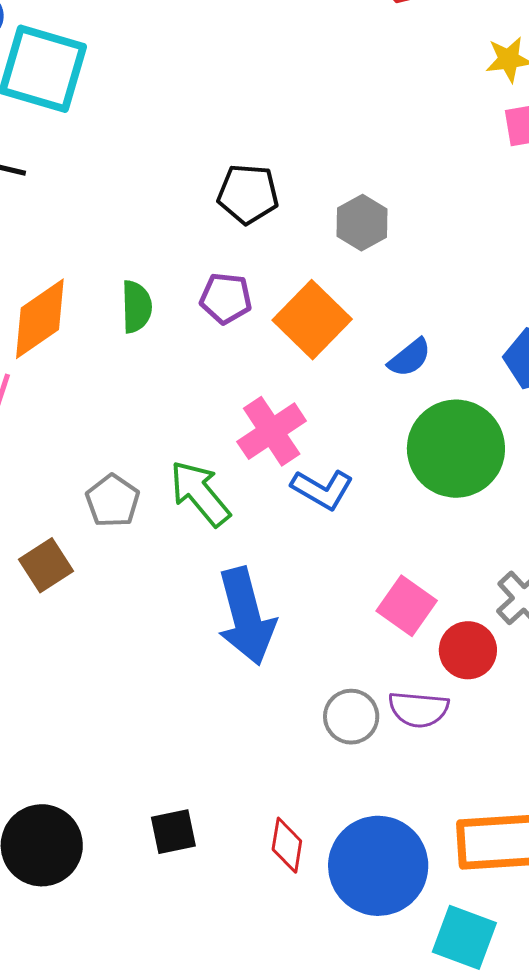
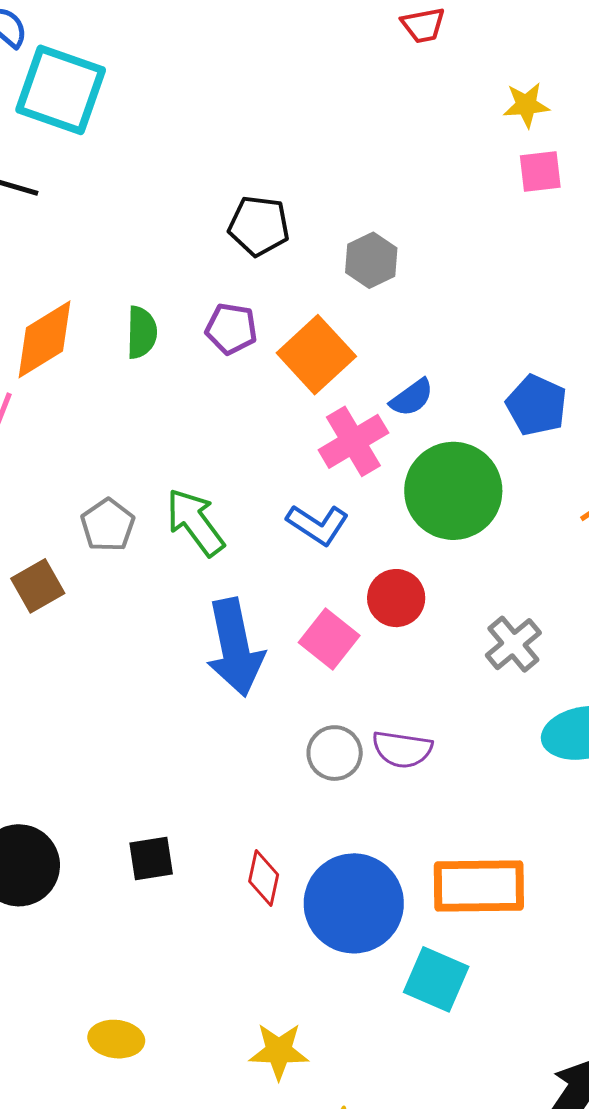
pink cross: (272, 431) -> (353, 441), moved
pink square: (407, 606) -> (329, 639), moved
red circle: (468, 650) -> (396, 598), moved

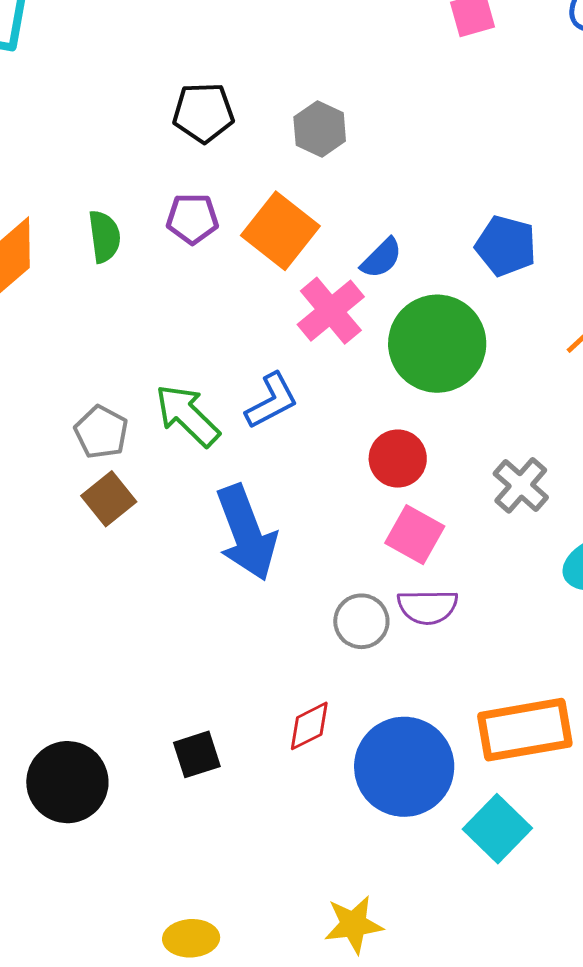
blue L-shape: (318, 524) -> (272, 401), moved, turned -52
brown square: (38, 586) -> (109, 499), moved
pink square: (329, 639) -> (415, 535), moved
red diamond: (264, 878) -> (309, 726), moved, turned 60
cyan square: (436, 979) -> (497, 829), turned 30

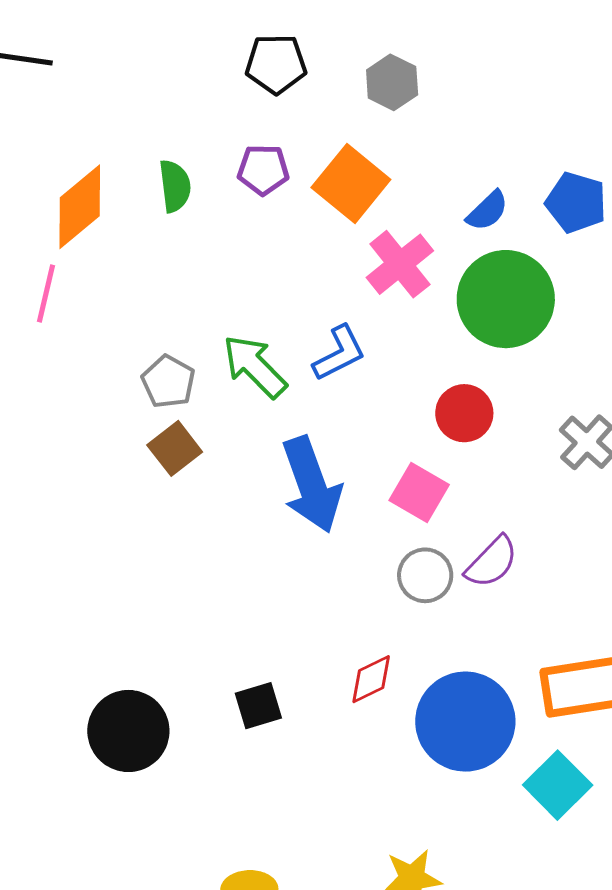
blue semicircle: (381, 258) -> (487, 211), moved
pink square: (415, 535) -> (419, 493), moved
purple semicircle: (428, 607) -> (492, 562), turned -46

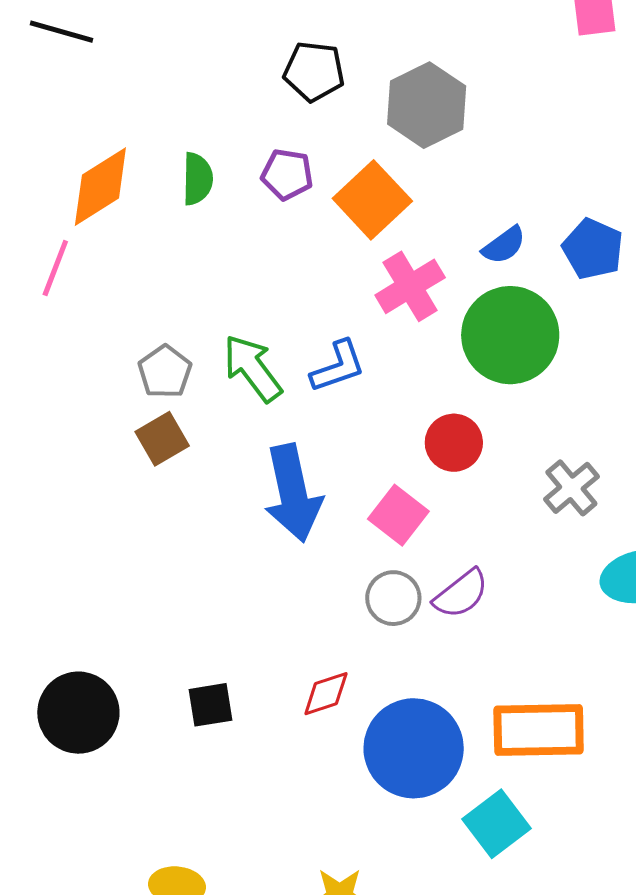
gray hexagon: (392, 82) -> (427, 105), size x1.5

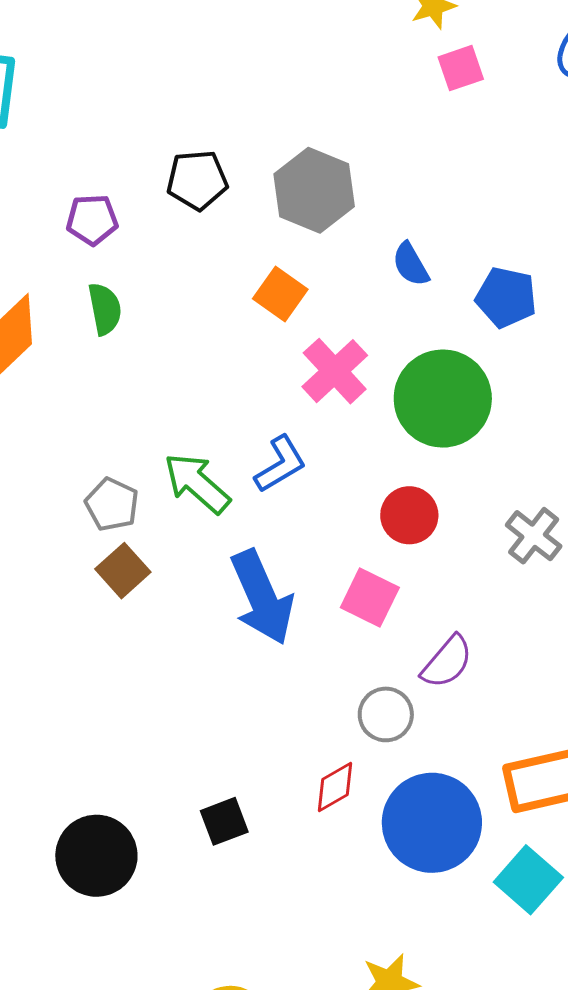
purple pentagon: (287, 174) -> (92, 220), moved
orange square: (372, 200) -> (280, 294), size x0.7
blue semicircle: (504, 245) -> (411, 264), moved, turned 108
gray circle: (393, 598) -> (386, 714), moved

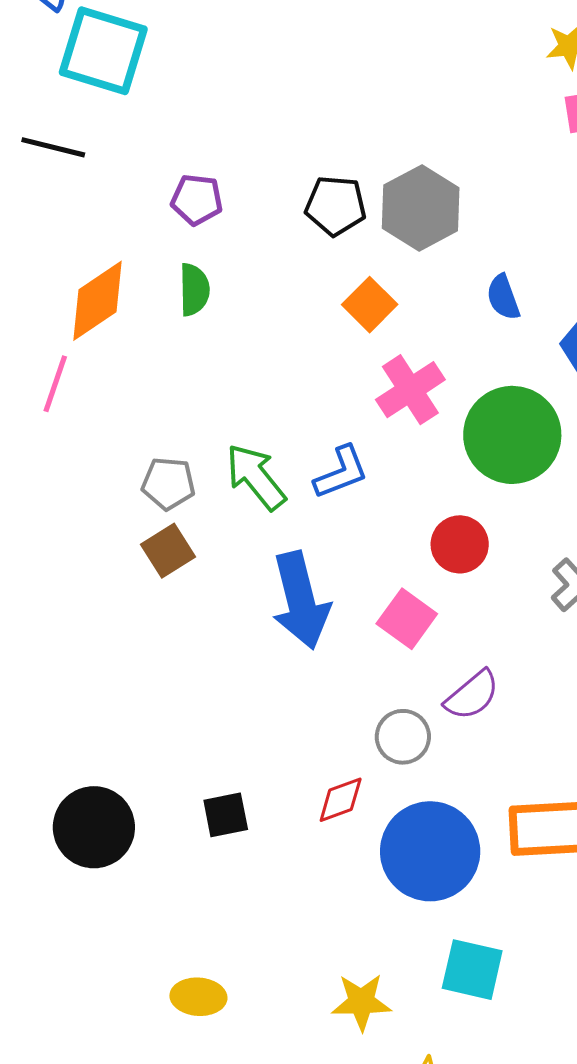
black pentagon: (197, 180) -> (336, 206), moved
gray pentagon: (112, 504) -> (168, 484), turned -30
cyan square: (528, 880) -> (472, 970), moved, turned -38

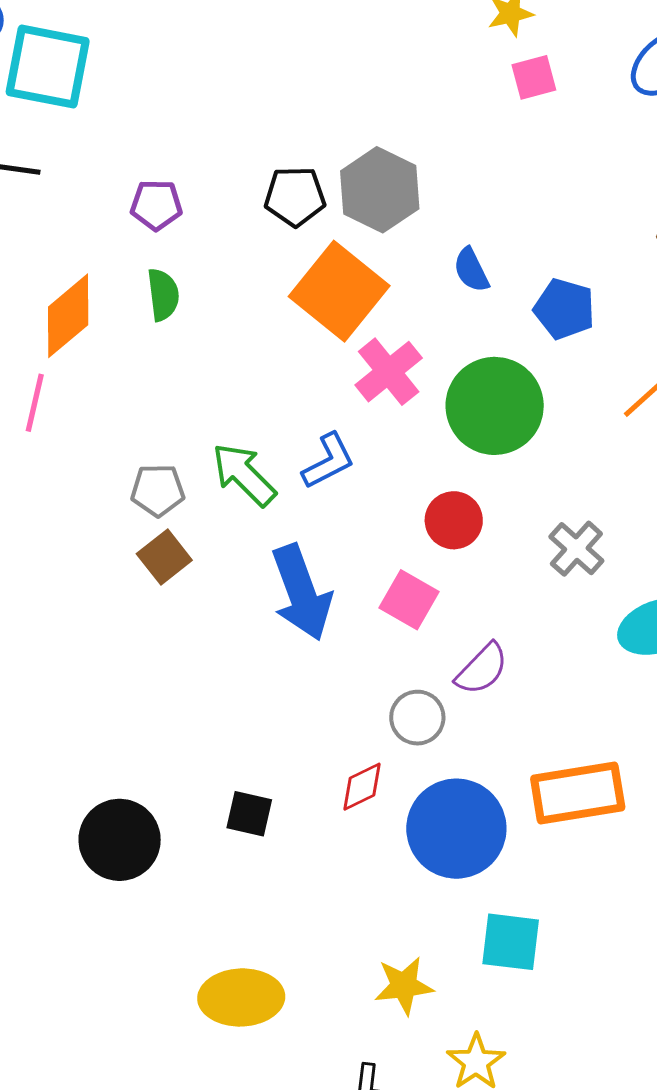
orange square: (370, 305) -> (339, 291), size x1.8
black square: (226, 815) -> (249, 814), turned 30
yellow ellipse: (198, 997) -> (241, 997), size x1.5

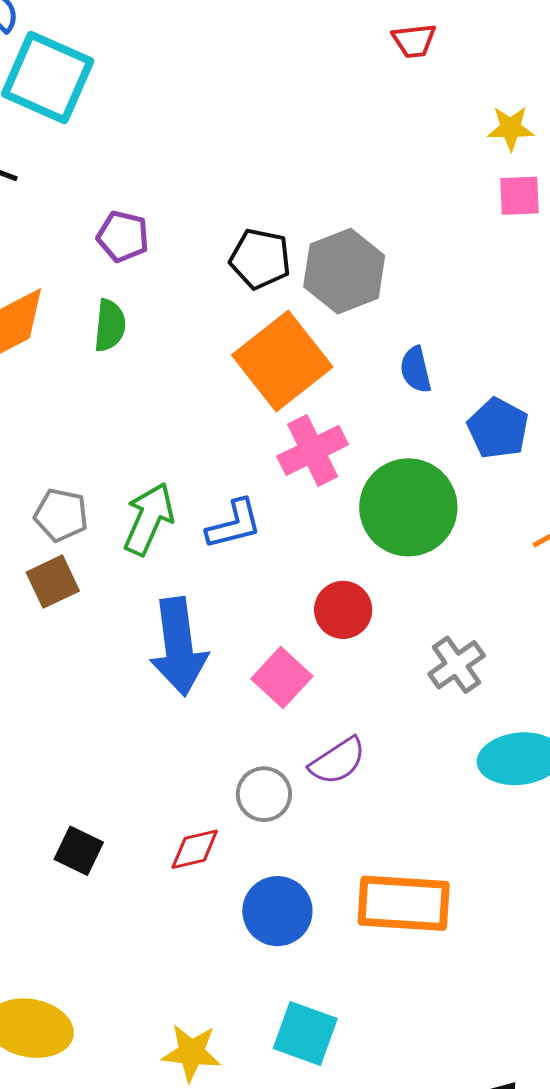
green arrow: (244, 475) -> (149, 519), turned 56
blue circle: (456, 829) -> (277, 911), size x0.7

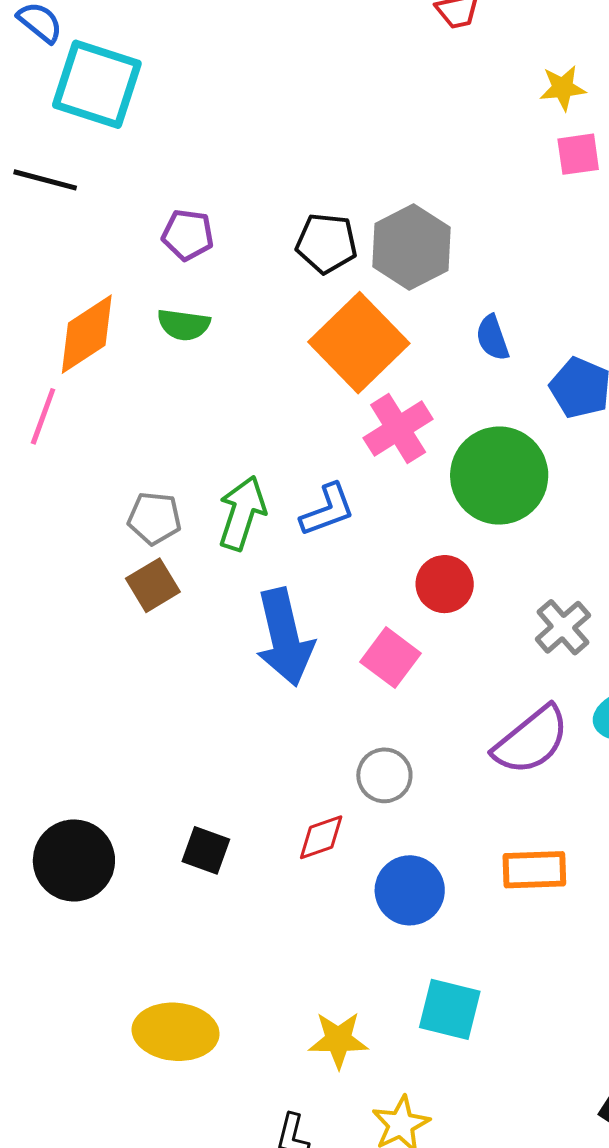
green semicircle: (110, 325) -> (184, 325), turned 98
purple semicircle: (338, 761) -> (531, 740), moved, size x1.4
orange rectangle: (404, 903) -> (534, 870), size x0.7

